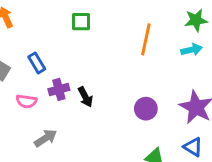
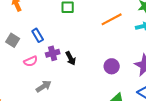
orange line: (146, 39) -> (112, 19), turned 50
pink semicircle: (26, 101) -> (31, 61), turned -32

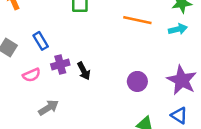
orange line: (112, 19) -> (137, 20), turned 40

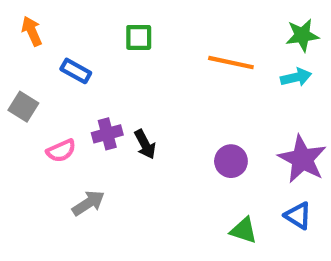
blue rectangle: (41, 41) -> (76, 71), moved, turned -30

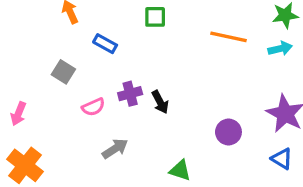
purple circle: (231, 161) -> (228, 132), moved
green triangle: (244, 230) -> (180, 170), moved

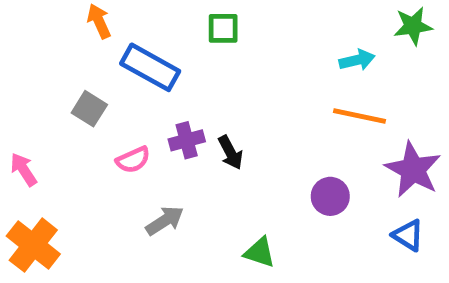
orange line: (228, 37) -> (359, 116), moved
blue rectangle: (105, 44) -> (150, 67), size x1.6
cyan arrow: (280, 49) -> (357, 60), moved
pink arrow: (18, 114) -> (24, 170), turned 125

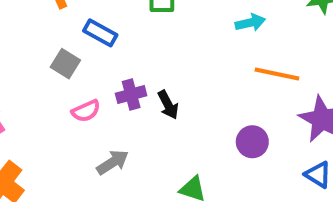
cyan arrow: (357, 60) -> (250, 23), moved
blue rectangle: (150, 67) -> (100, 33), size x0.7
gray square: (89, 109) -> (65, 64), moved

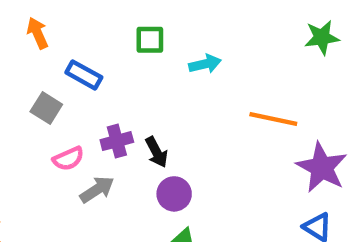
cyan arrow: (250, 23) -> (205, 64), moved
purple circle: (252, 142) -> (174, 194), moved
gray arrow: (113, 162) -> (97, 190), moved

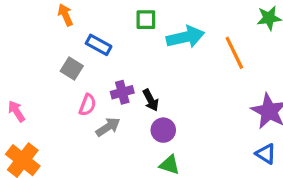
cyan arrow: (205, 64) -> (185, 37), size x1.6
orange line: (273, 119) -> (234, 53), moved, turned 52
pink semicircle: (68, 159) -> (87, 105), turned -45

